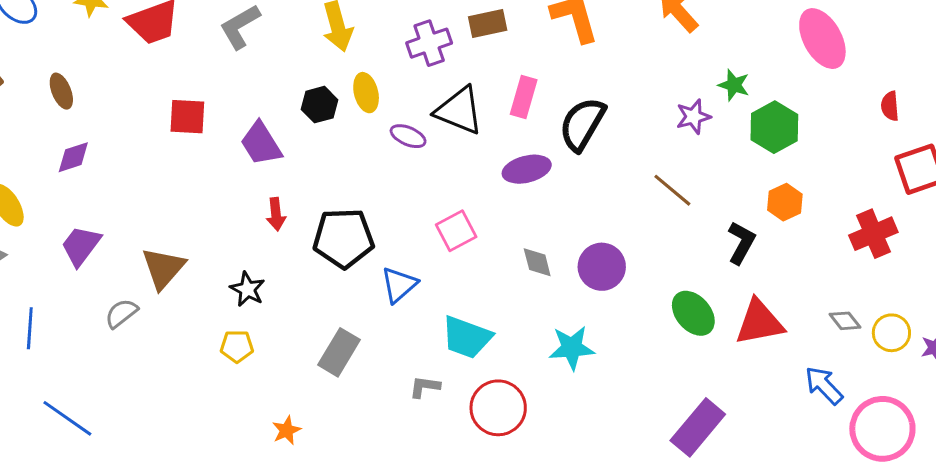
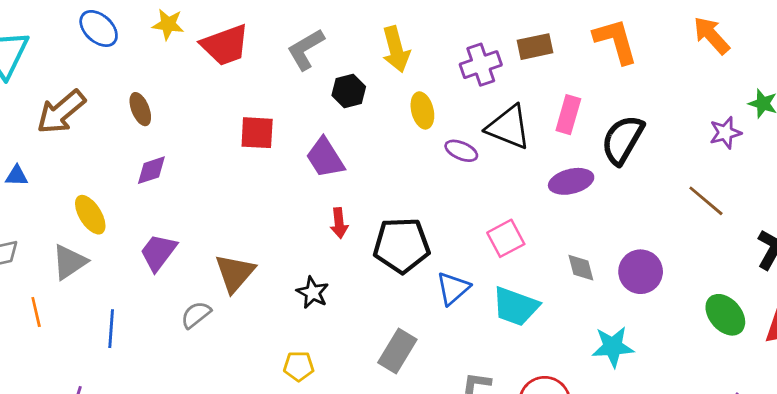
black hexagon: (320, 105) -> (349, 91), moved
cyan trapezoid: (467, 337) -> (516, 306), moved
yellow pentagon: (237, 346) -> (299, 366), moved

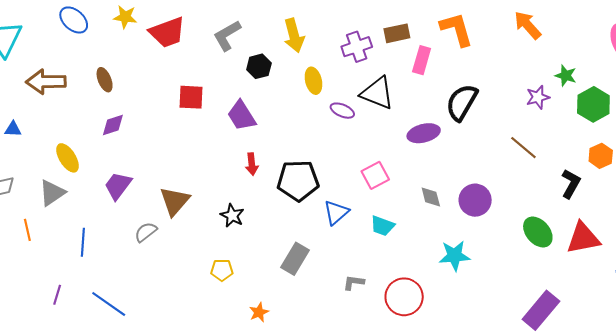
brown arrow: (61, 112) -> (46, 82), turned 39
pink rectangle: (568, 115) -> (422, 60), moved
cyan trapezoid: (516, 306) -> (382, 226), size x0.7

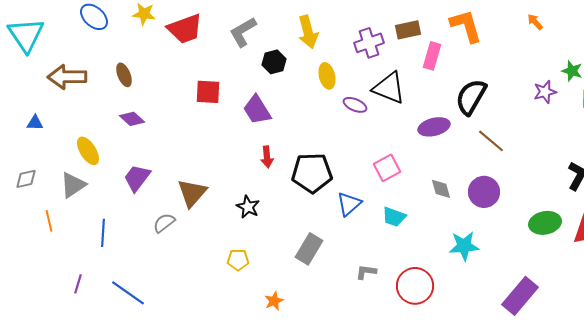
orange arrow: (528, 25) -> (535, 22), size x0.6
purple diamond: (113, 125) -> (132, 119), turned 60
brown line: (523, 148) -> (491, 141), moved
green ellipse: (538, 232) -> (545, 223), turned -60
purple rectangle: (541, 310) -> (520, 296), moved

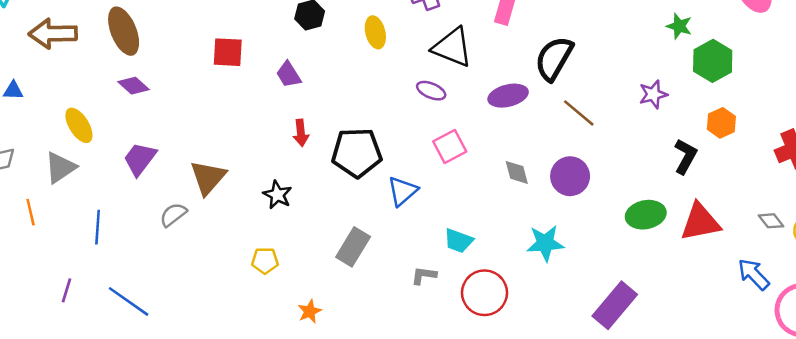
brown ellipse: (124, 75) -> (124, 31), size x1.6
purple star: (545, 92) -> (653, 94), moved
purple ellipse: (355, 105) -> (431, 91), moved
purple trapezoid: (257, 110) -> (289, 75), size x0.7
cyan trapezoid: (394, 217) -> (458, 241), moved

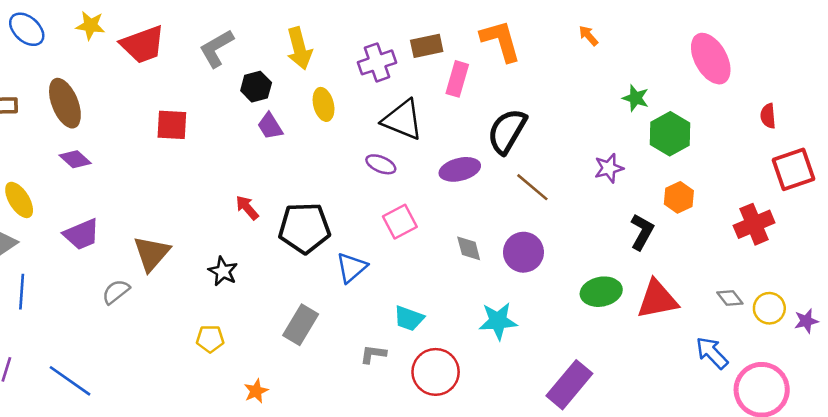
purple trapezoid: (289, 75) -> (270, 126), moved
red arrow: (301, 133) -> (247, 208), turned 145
purple trapezoid: (140, 159) -> (82, 234), turned -150
blue line: (98, 227) -> (22, 292), moved

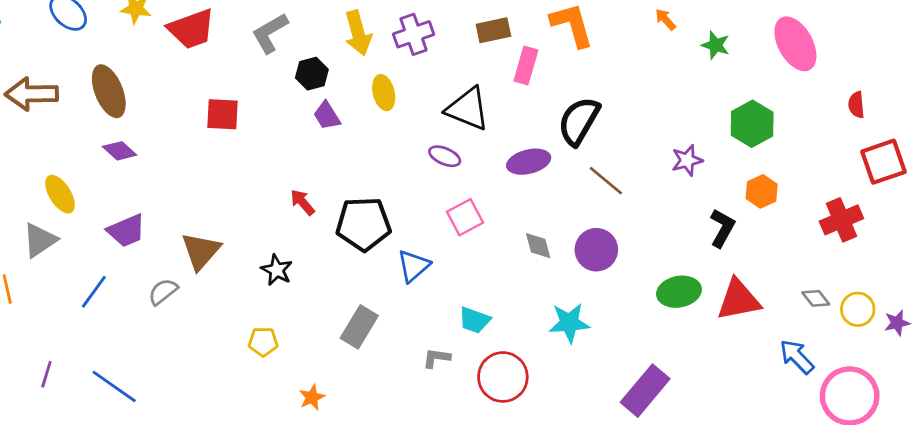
purple cross: (377, 62) -> (414, 34), moved
green star: (636, 98) -> (716, 45), moved
blue line: (22, 292) -> (94, 292), moved, turned 32

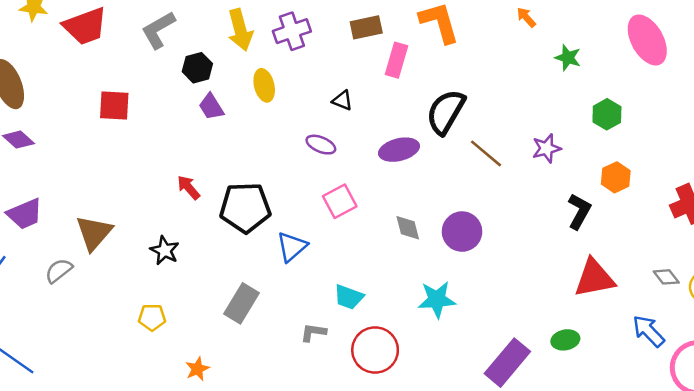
green star: (716, 45) -> (568, 58), moved
black triangle: (468, 109) -> (342, 100), size x0.5
green hexagon: (752, 124) -> (607, 114), size x0.7
brown line: (606, 181) -> (486, 153), moved
green ellipse: (679, 292) -> (565, 340), moved, size x0.7

